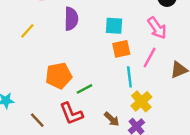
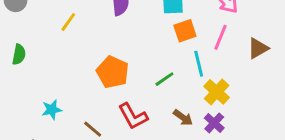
orange pentagon: (59, 76) -> (113, 72), turned -30
green line: (84, 89) -> (164, 79), moved

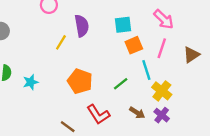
yellow line: (68, 22) -> (61, 42), moved
cyan star: (52, 110) -> (31, 82), moved

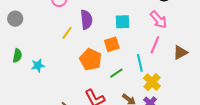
orange square: (134, 45) -> (112, 44), moved
orange pentagon: (80, 81) -> (91, 60), moved

